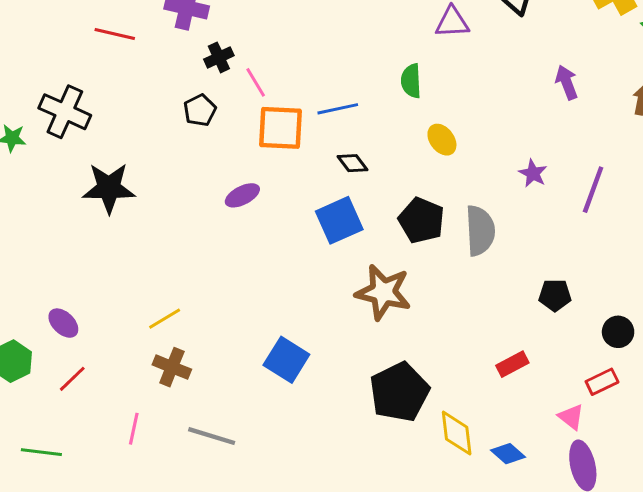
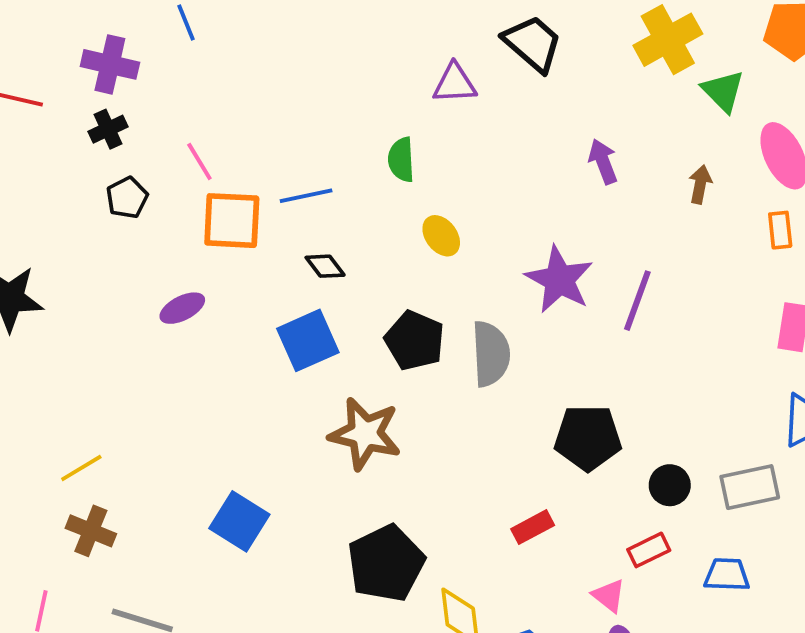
black cross: (219, 57) -> (108, 129), moved
purple star: (533, 173) -> (559, 280), size x1.8
black pentagon: (555, 295) -> (588, 438), size x1.6

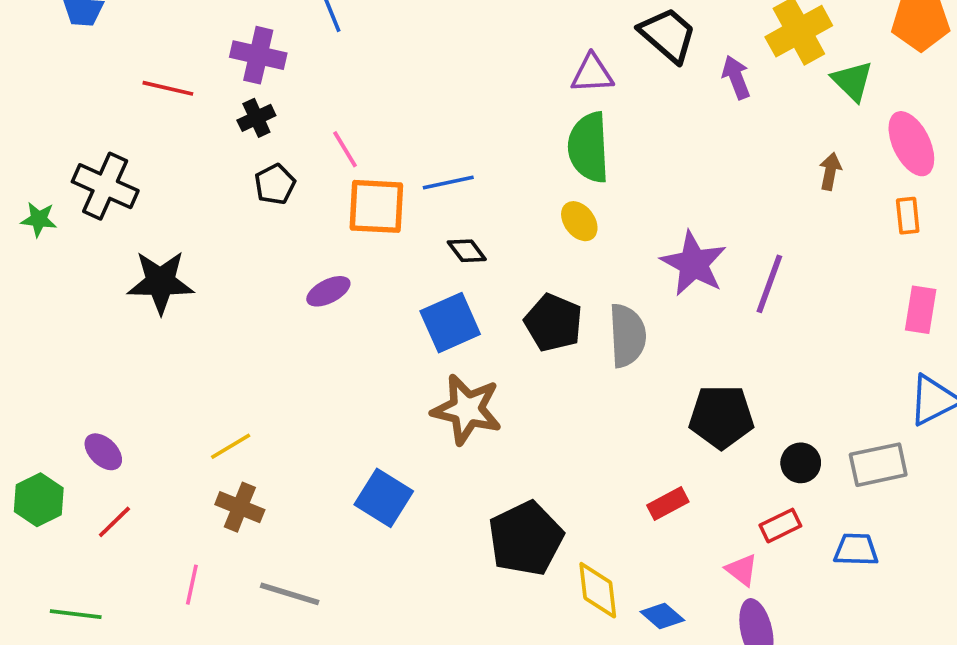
green semicircle: (401, 160) -> (589, 147), moved, size x1.6
purple arrow: (603, 162) -> (736, 77), moved
brown star: (365, 434) -> (467, 409), moved

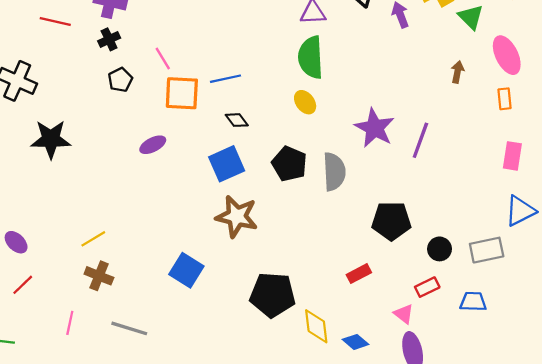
black pentagon: (526, 539) -> (273, 295), turned 30

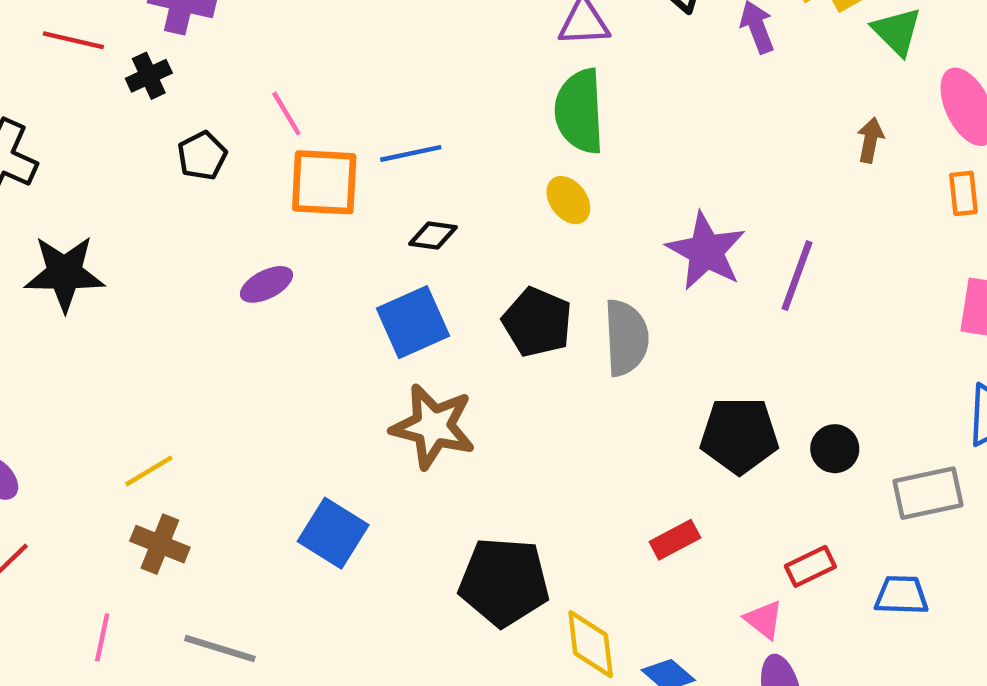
black cross: (109, 39) -> (149, 76), moved
black diamond: (237, 120) -> (433, 236), turned -45
black circle: (440, 249) -> (835, 449), moved

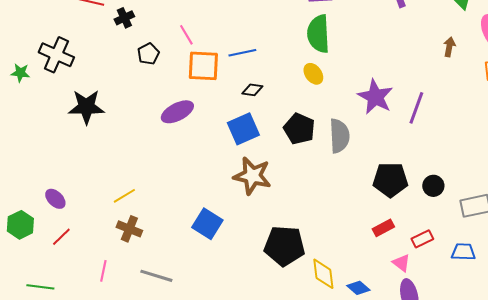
purple ellipse: (266, 284) -> (177, 112), size x1.4
red rectangle: (675, 540) -> (383, 228), moved

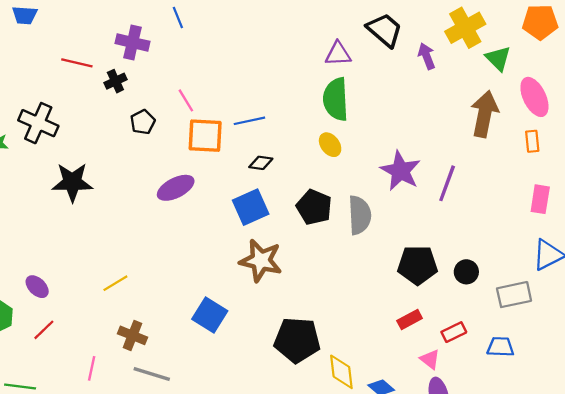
brown arrow: (449, 47) -> (485, 114), size x2.0
brown cross: (129, 229) -> (133, 335), moved

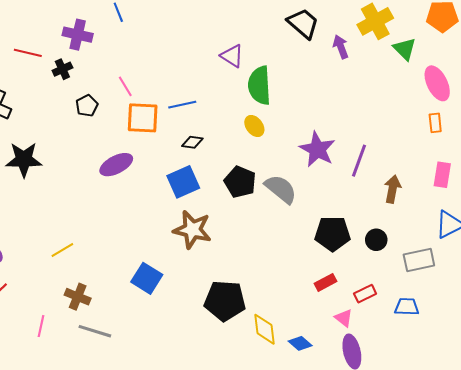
purple triangle: (338, 54) -> (232, 56), moved, turned 35
brown arrow: (485, 114) -> (392, 189), moved, size x0.7
gray semicircle: (360, 215) -> (281, 189), turned -48

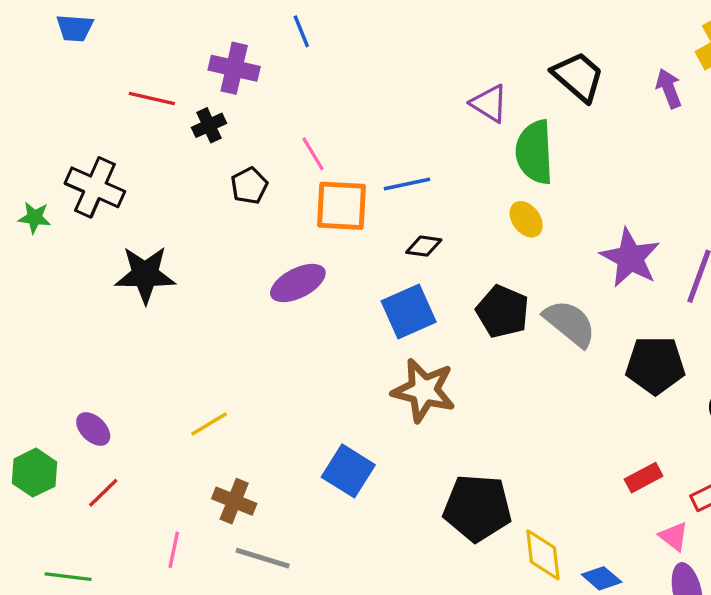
black trapezoid: (303, 23) -> (578, 77), moved
black pentagon: (333, 234) -> (655, 365), moved

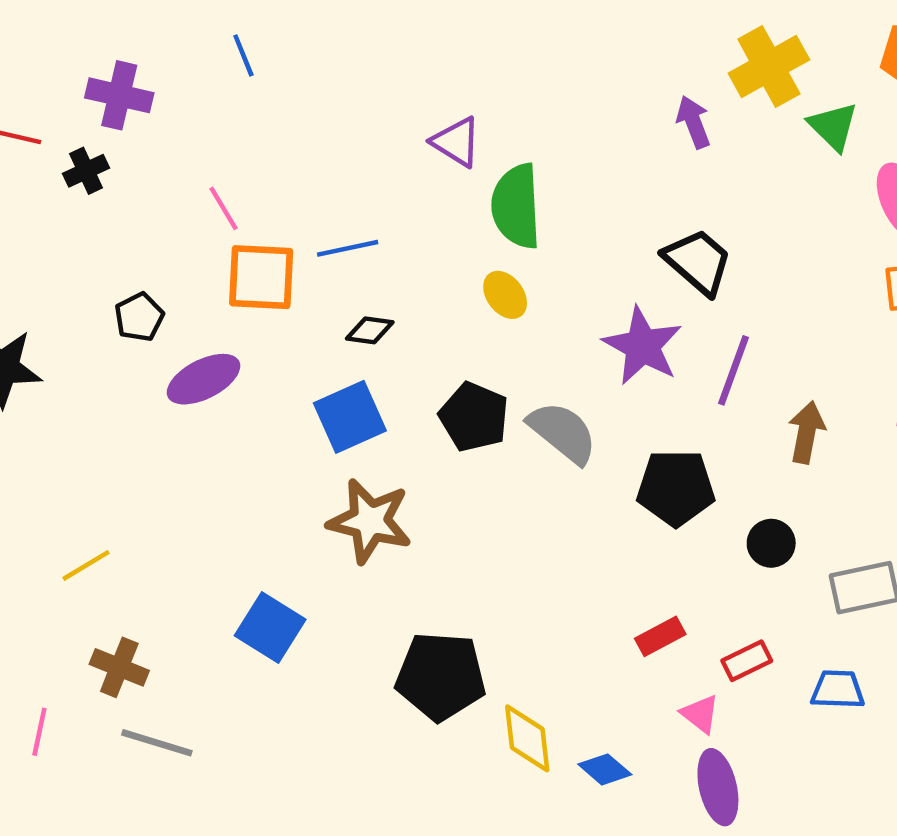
blue line: (301, 31) -> (243, 55), moved
black trapezoid: (578, 77) -> (698, 262), moved
black pentagon: (249, 186) -> (139, 317), moved

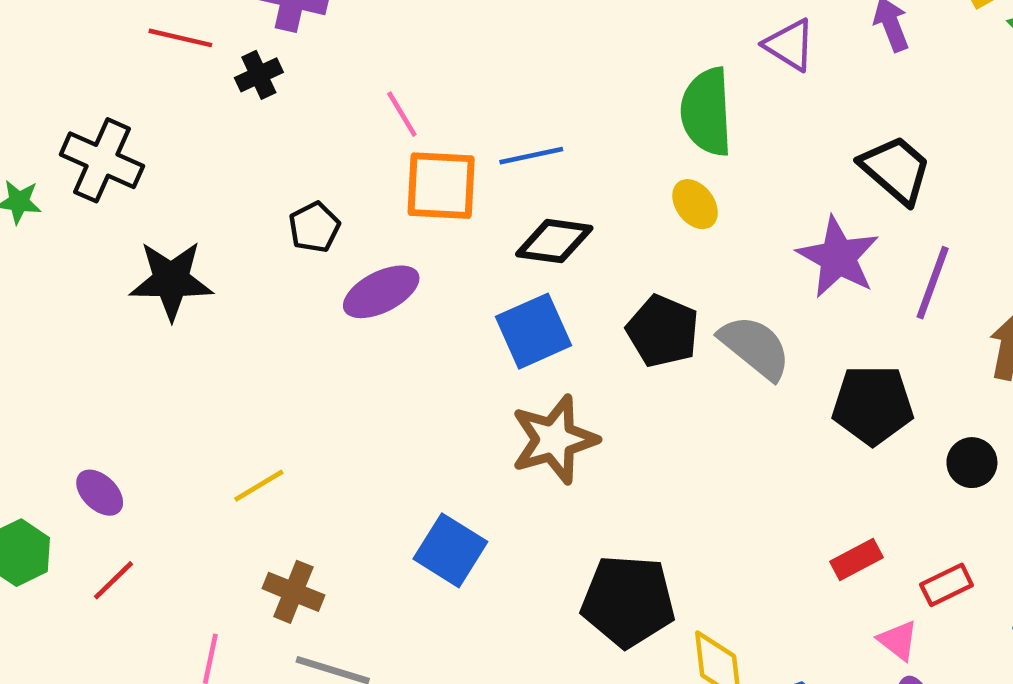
purple triangle: (456, 142) -> (790, 45), moved
black diamond: (370, 330) -> (554, 241), size x1.5
brown star: (370, 521) -> (554, 440), turned -30

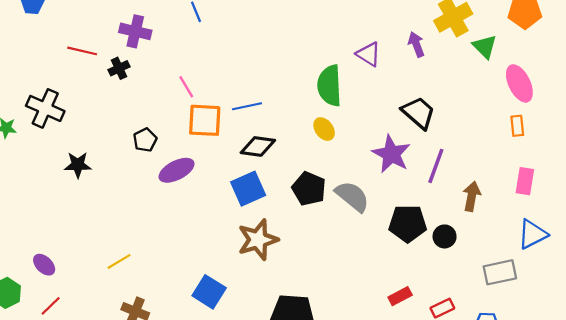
black star: (171, 280) -> (78, 165), size x0.7
black circle: (972, 463) -> (445, 236), moved

